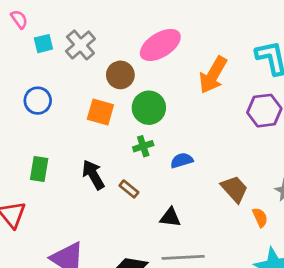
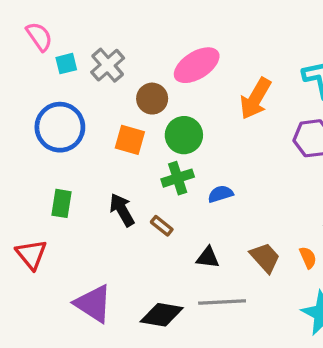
pink semicircle: (19, 19) -> (39, 37), size x1.4
blue circle: (38, 101) -> (60, 127), size x1.6
green cross: (143, 146) -> (178, 178), size x1.4
brown trapezoid: (234, 189) -> (265, 258), moved

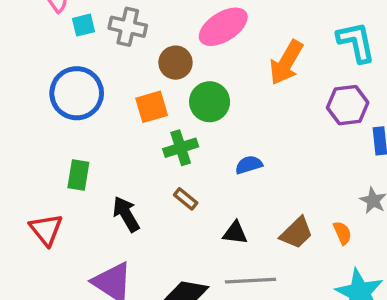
gray cross: (108, 65) -> (128, 27), turned -36
orange square: (130, 140) -> (152, 107), turned -32
green cross: (178, 178) -> (181, 148), moved
black arrow: (122, 210) -> (126, 214), moved
brown trapezoid: (265, 258) -> (296, 233), turned 88

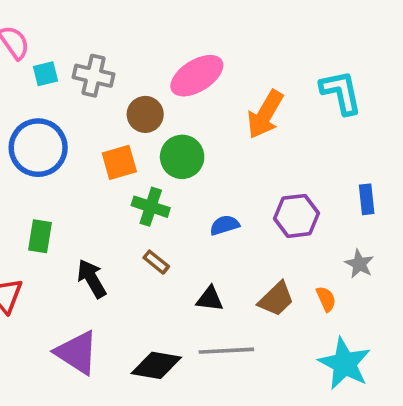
purple hexagon: (348, 105) -> (297, 216), moved
green cross: (181, 148) -> (151, 207), turned 36

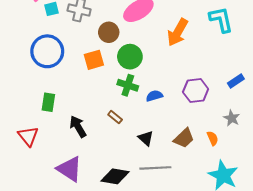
blue rectangle: (367, 199) -> (236, 81), turned 63
green cross: (151, 207) -> (128, 85), moved
black triangle: (210, 299) -> (146, 138), turned 35

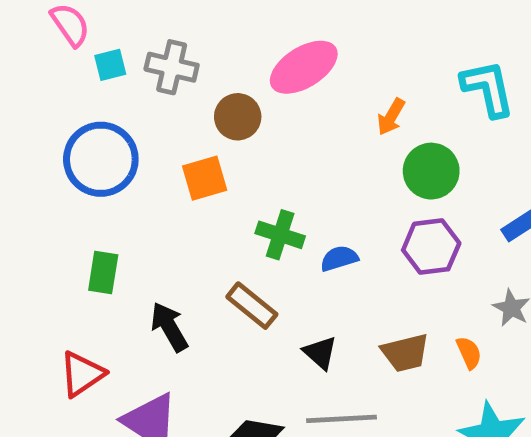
orange arrow: (178, 32) -> (391, 117), size x0.6
green circle: (130, 57) -> (431, 171), moved
brown rectangle: (115, 117) -> (252, 306), size x1.5
red triangle: (28, 136) -> (82, 374), moved, turned 35
brown trapezoid: (184, 138) -> (405, 353), turned 30

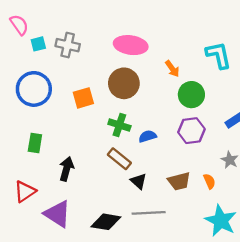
pink ellipse: (304, 67) -> (131, 45), turned 40
brown circle: (238, 117) -> (124, 83), moved, size x1.4
orange arrow: (391, 117) -> (172, 69), turned -66
brown rectangle: (252, 306) -> (119, 159), moved
black arrow: (169, 327) -> (66, 169), turned 45

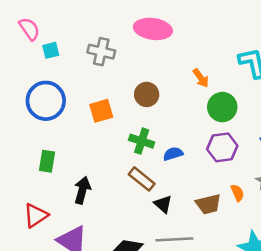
gray cross: (68, 45) -> (101, 52), moved
pink ellipse: (131, 45) -> (153, 29), moved
brown circle: (124, 83) -> (147, 94), size x0.7
orange semicircle: (209, 181) -> (237, 193), moved

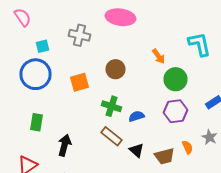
cyan square: (51, 50) -> (42, 46), moved
black triangle: (163, 204) -> (136, 150), moved

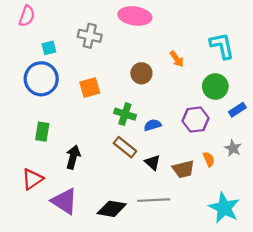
pink semicircle: (22, 17) -> (27, 16), turned 54
brown circle: (116, 69) -> (141, 73), moved
green circle: (176, 79) -> (215, 87), moved

